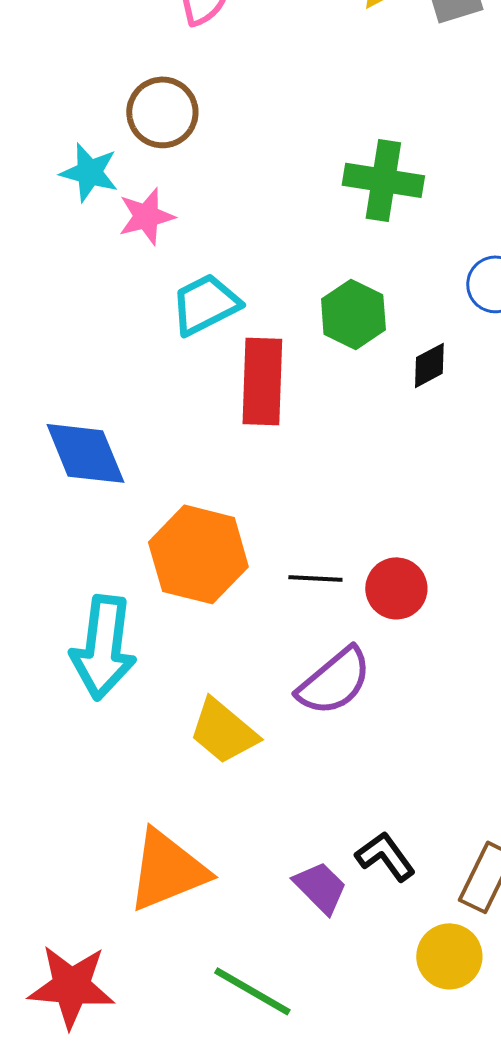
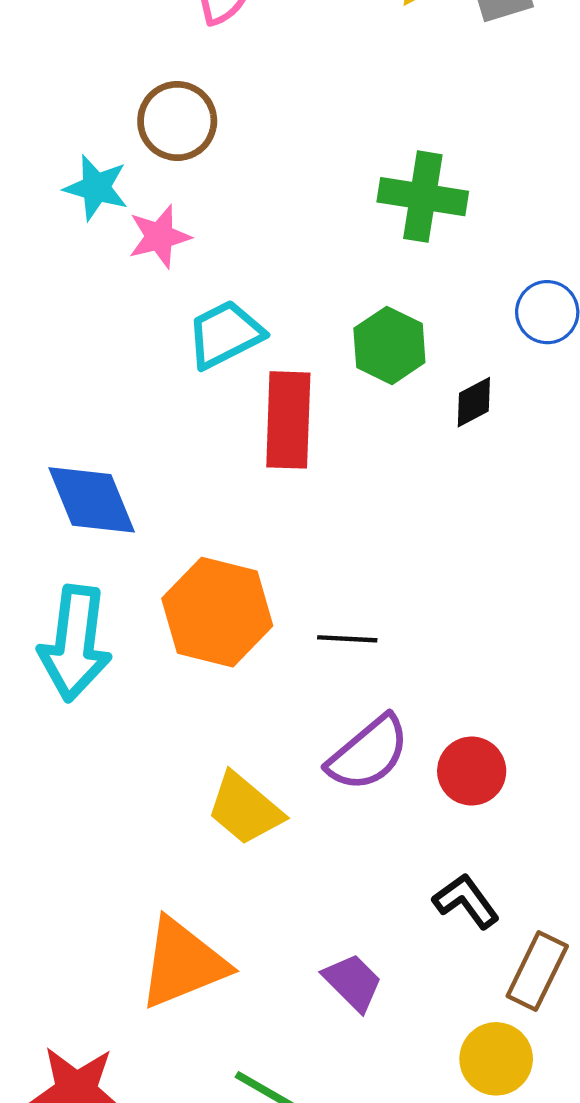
red circle: (396, 588) -> (472, 771), moved
cyan arrow: (103, 647) -> (75, 643), moved
black L-shape: (385, 856) -> (466, 901), moved

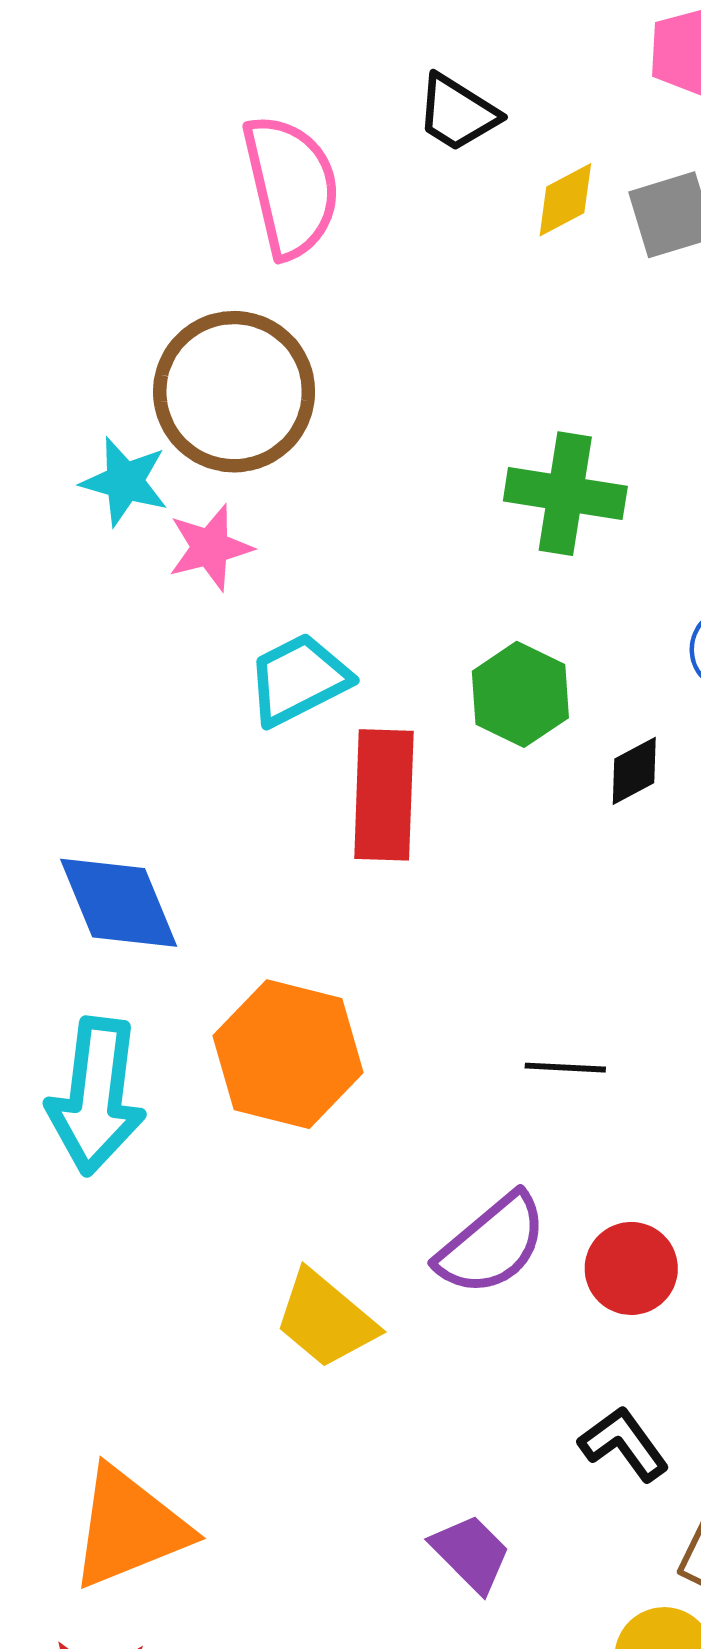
brown circle: (177, 121) -> (234, 392), size x1.5
black line: (347, 639) -> (565, 1068), moved
orange triangle: (183, 963) -> (129, 1528), moved

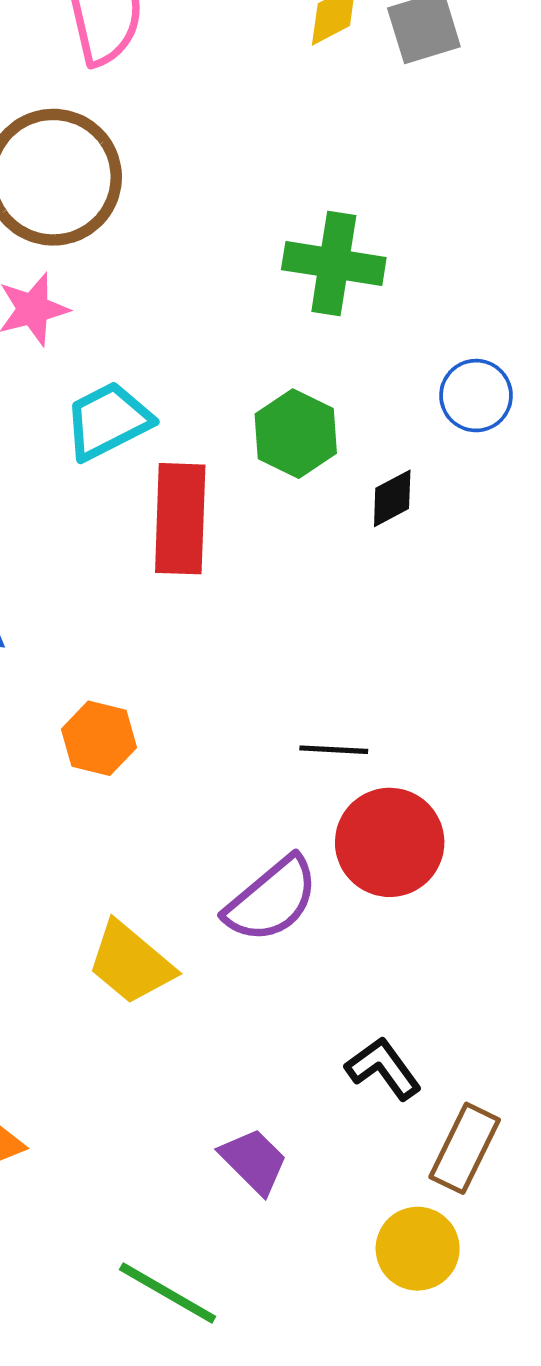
orange hexagon: (288, 1054) -> (99, 738), size x0.6
red circle: (631, 1268) -> (390, 842), moved, size x1.4

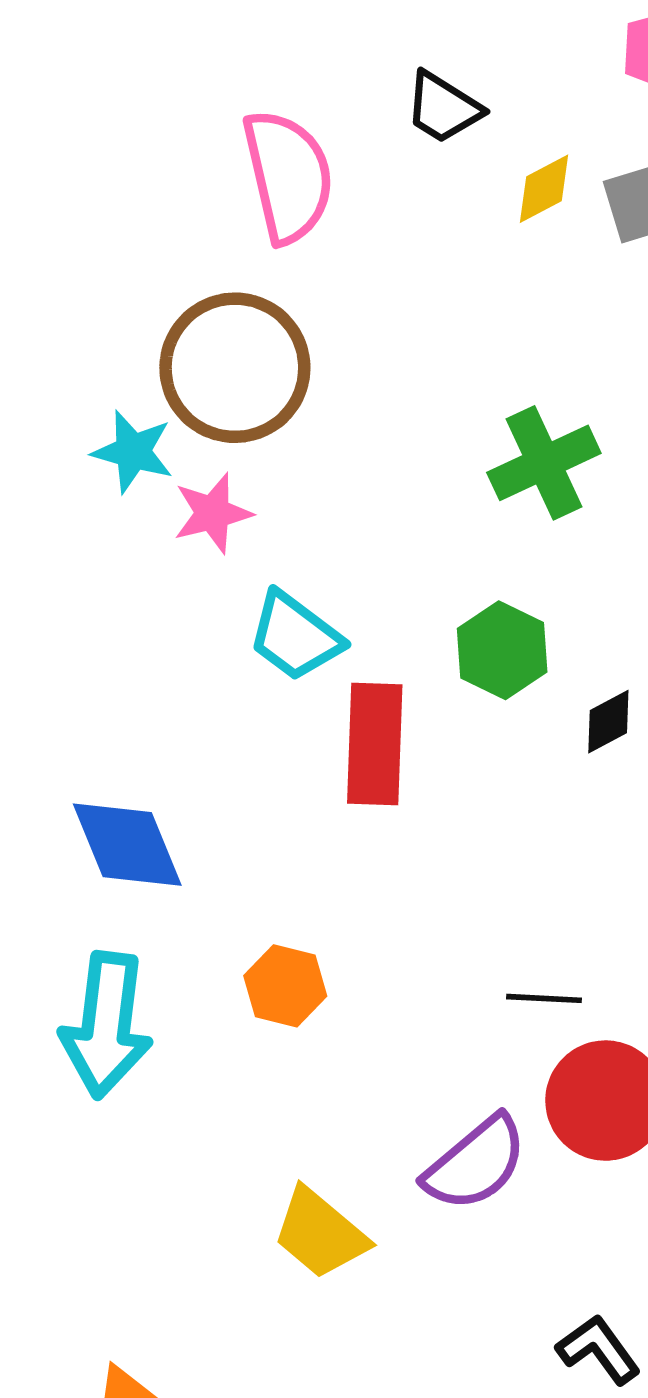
green cross: (334, 264) -> (544, 463), turned -34
cyan trapezoid: (108, 421) -> (295, 636), turned -116

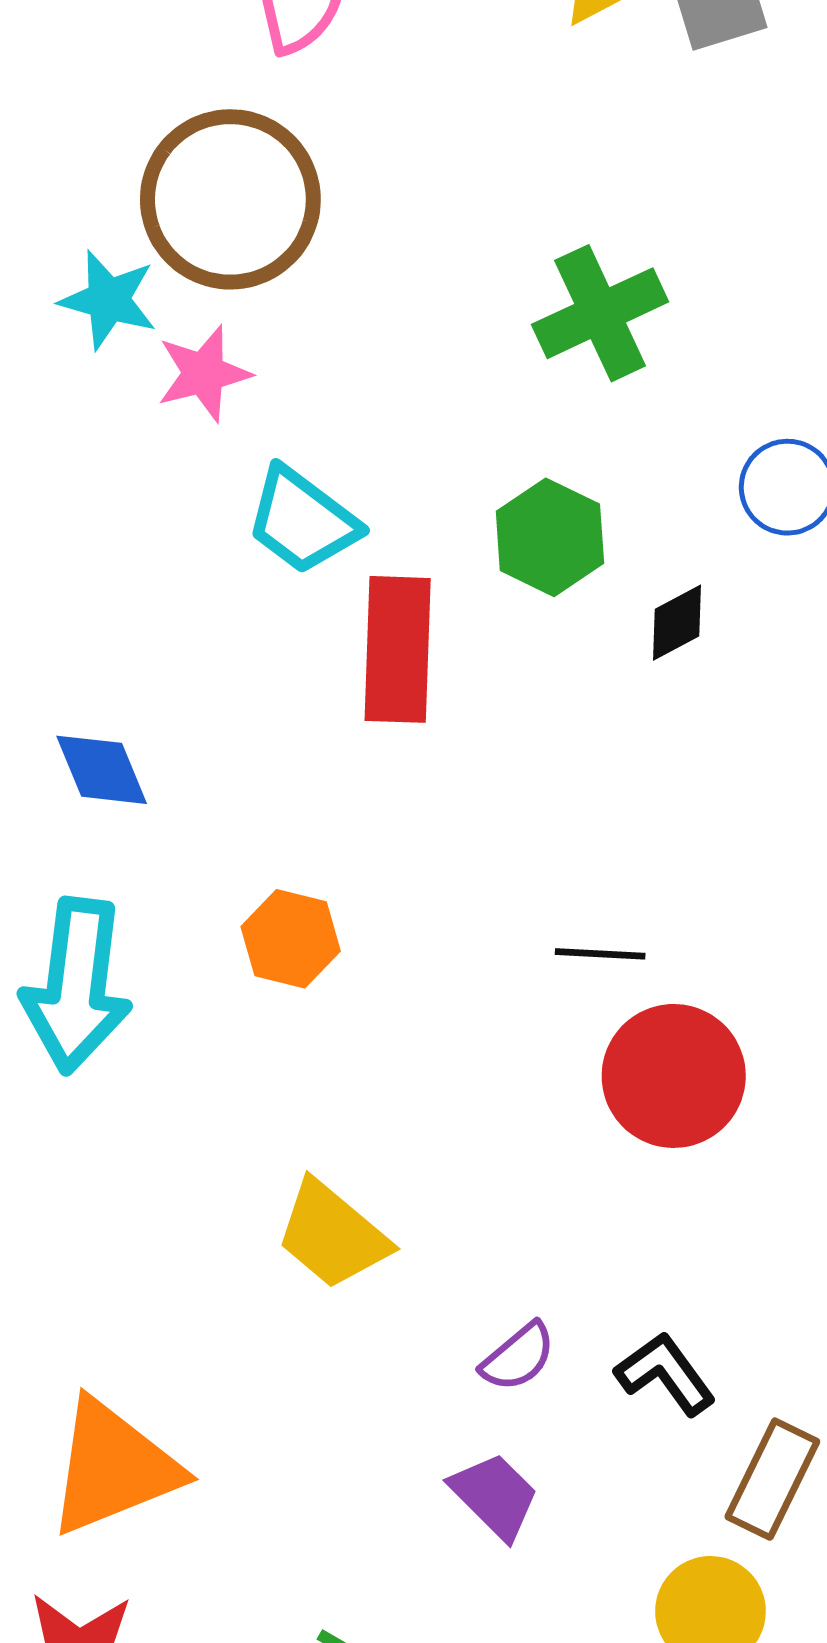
blue diamond: (127, 845) -> (102, 770), size x0.7
purple semicircle: (475, 1163) -> (518, 1357), moved, size x0.6

